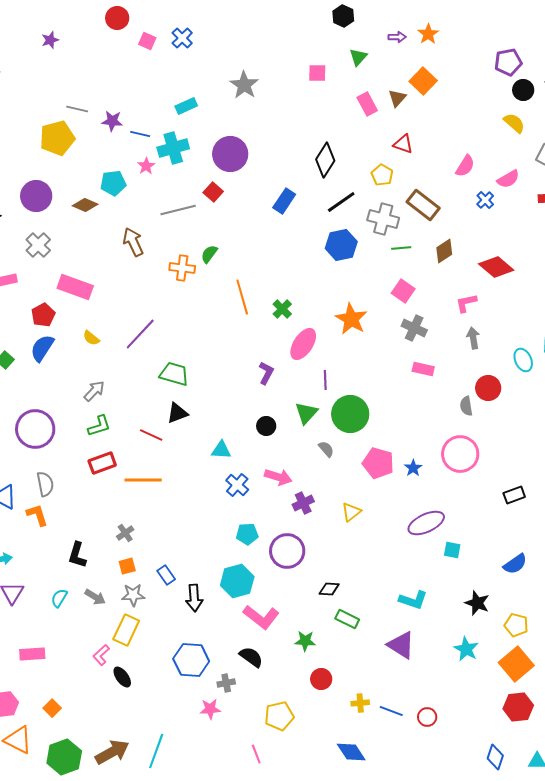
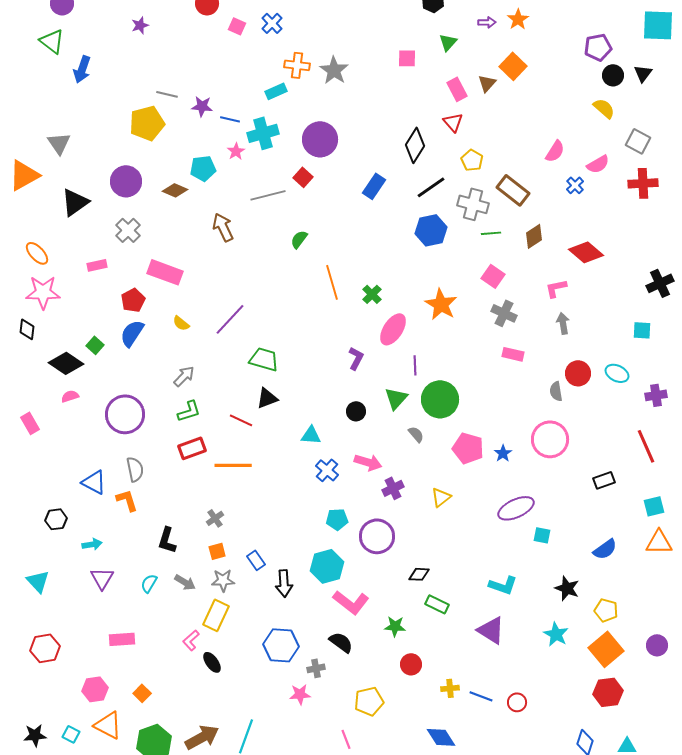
red triangle: (403, 144) -> (453, 122), moved, turned 30
orange cross: (182, 268) -> (297, 65), moved
cyan ellipse: (523, 360) -> (617, 373), moved, turned -40

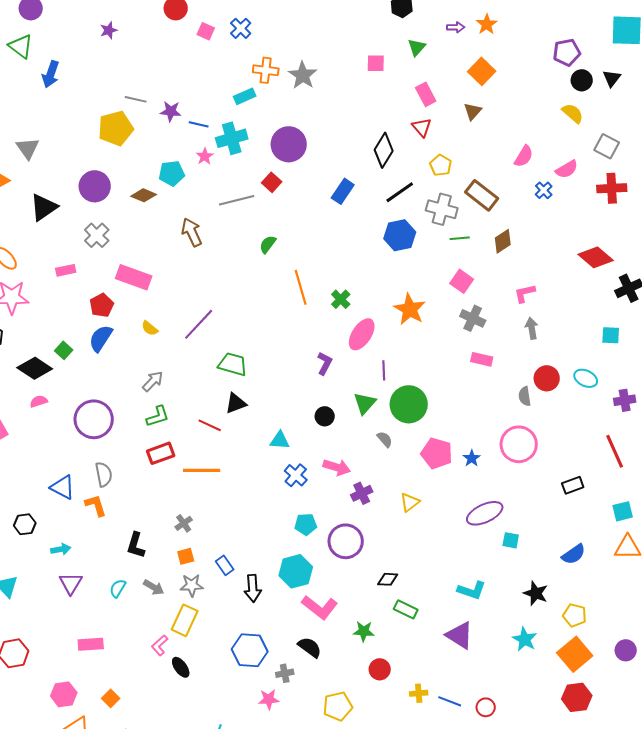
brown triangle: (487, 83) -> (473, 111), moved
red diamond: (586, 252) -> (596, 257), moved

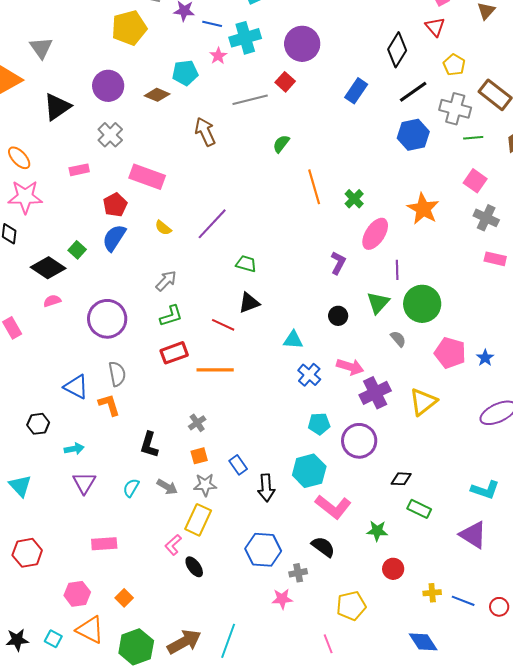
green trapezoid: (233, 364) -> (246, 264), size x0.7
purple cross: (362, 493) -> (375, 393), size x1.4
yellow triangle: (410, 502) -> (423, 402), size x1.4

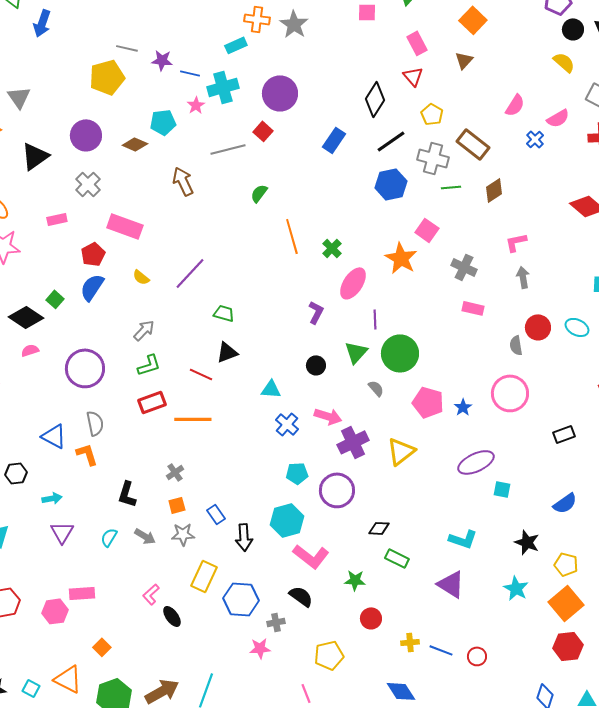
pink square: (475, 181) -> (427, 230), moved
yellow rectangle: (198, 520) -> (204, 576), moved
pink hexagon: (77, 594) -> (55, 611), moved

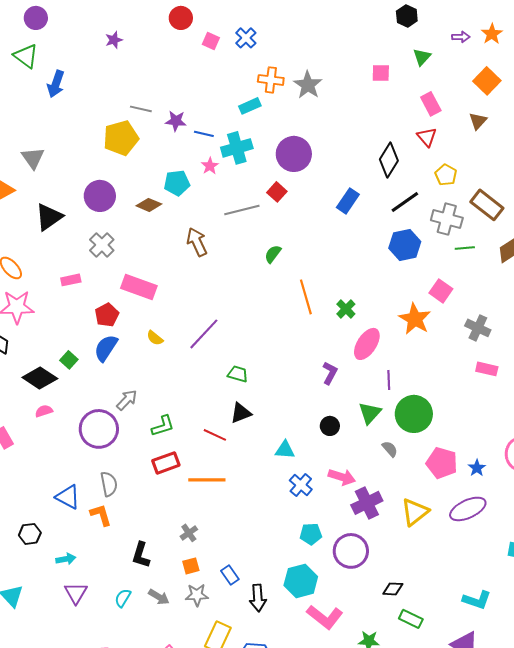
gray arrow: (144, 330) -> (127, 400), moved
purple ellipse: (476, 462) -> (468, 509), moved

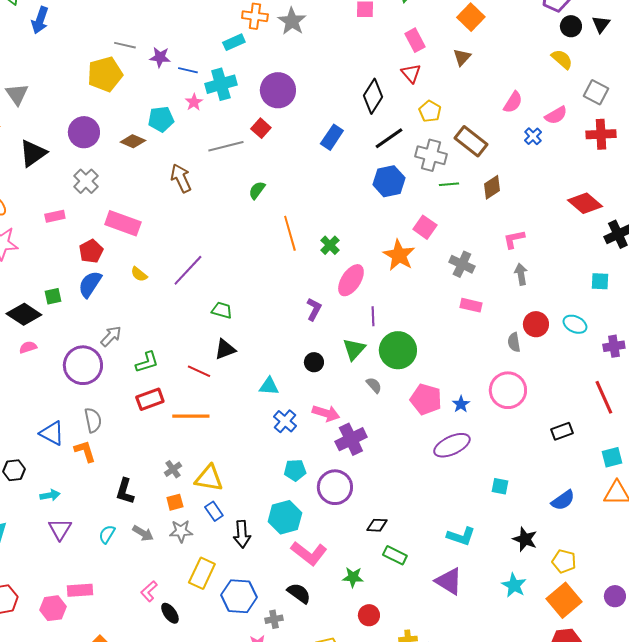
green square: (69, 360) -> (53, 296), turned 36
yellow triangle: (415, 512) -> (209, 478), moved, turned 48

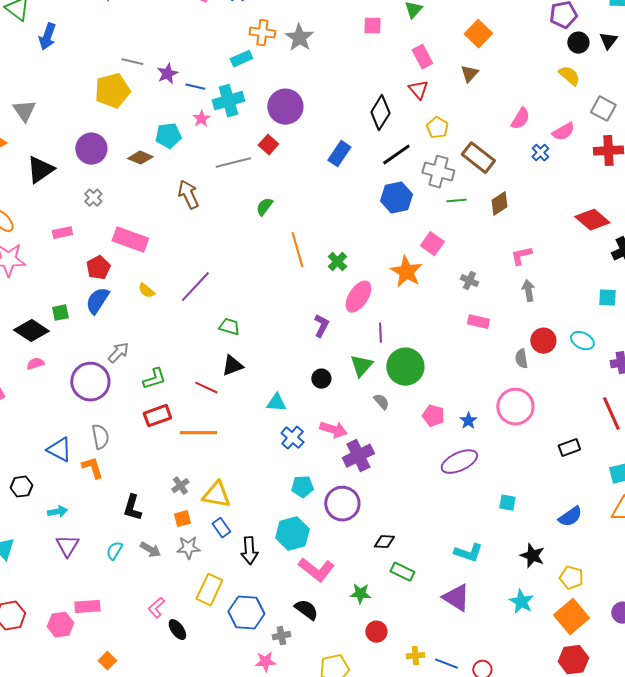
purple star: (160, 57) -> (167, 74), turned -30
gray cross: (86, 181) -> (93, 198), size x0.7
gray cross: (462, 264) -> (469, 281), size x0.7
pink pentagon: (426, 399) -> (433, 416), size x0.7

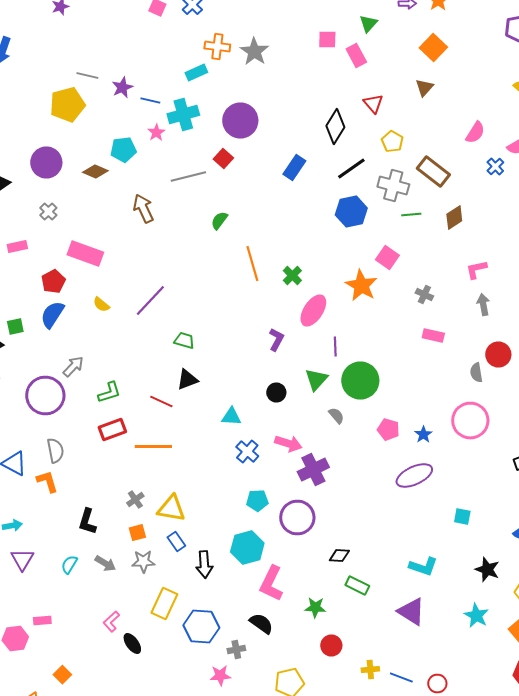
pink rectangle: (422, 57) -> (356, 56), moved
pink L-shape: (316, 570) -> (271, 584), turned 78
pink rectangle: (87, 607) -> (42, 620), size x0.7

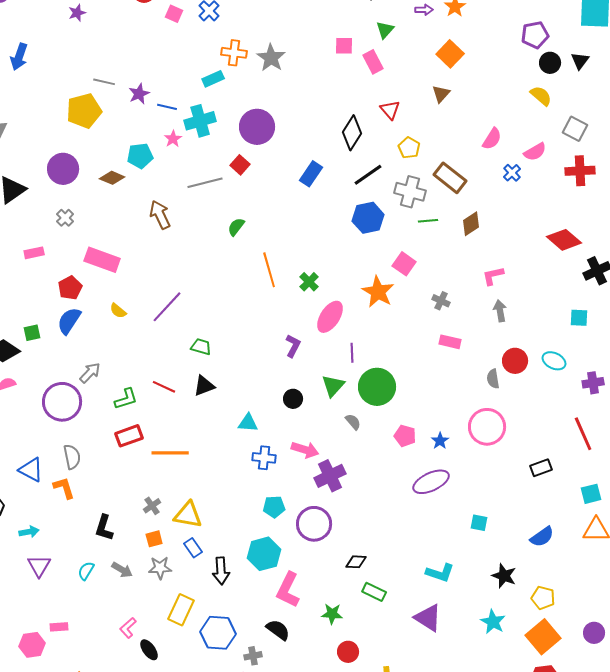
red line: (161, 402) -> (164, 387), moved
blue cross: (247, 452) -> (264, 458), turned -35

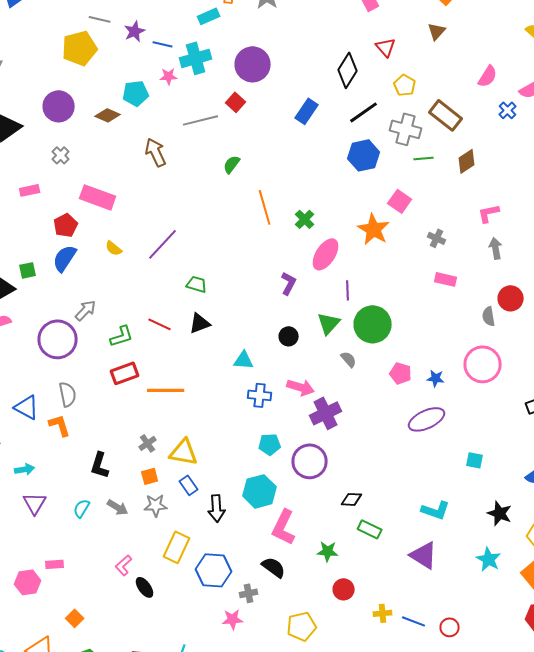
pink star: (173, 139) -> (169, 76), turned 30
blue star: (440, 441) -> (436, 378), turned -30

